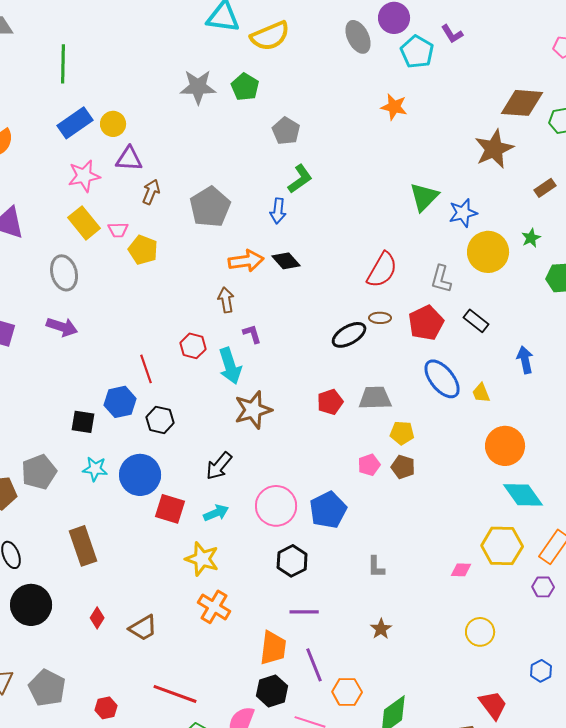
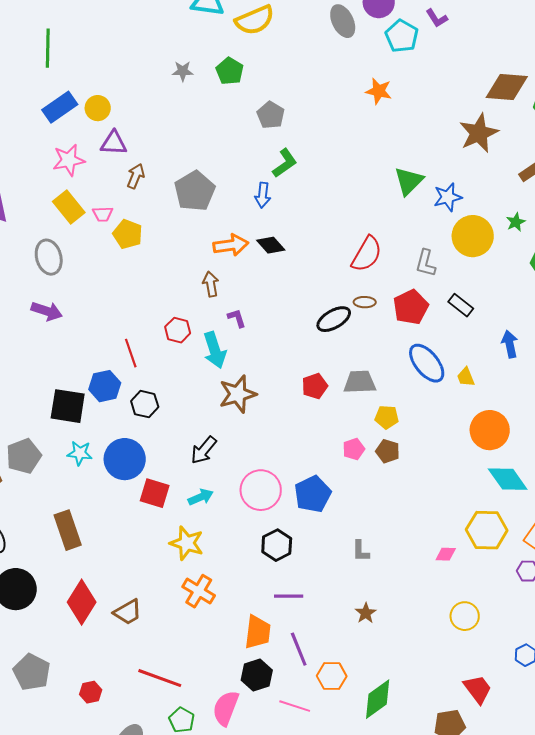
gray star: (198, 87) -> (183, 71), size x0.6
black square: (83, 422) -> (68, 406), size x1.5
red diamond: (97, 618) -> (82, 602), size x2.0

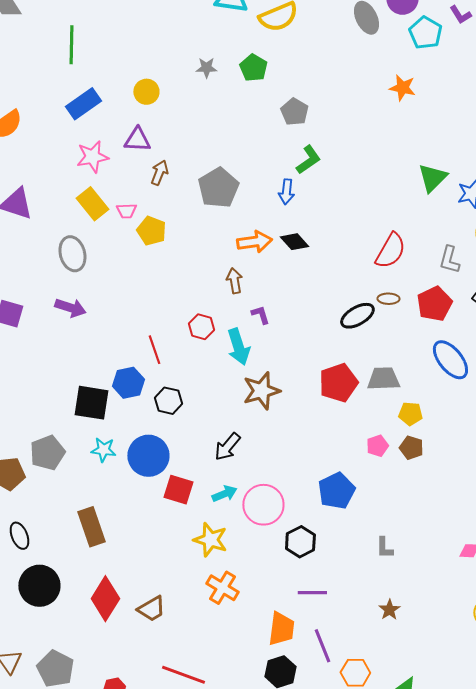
yellow circle: (98, 108) -> (146, 92), moved
red pentagon: (315, 386) -> (338, 383), size x1.5
pink circle: (261, 490) -> (263, 505), moved

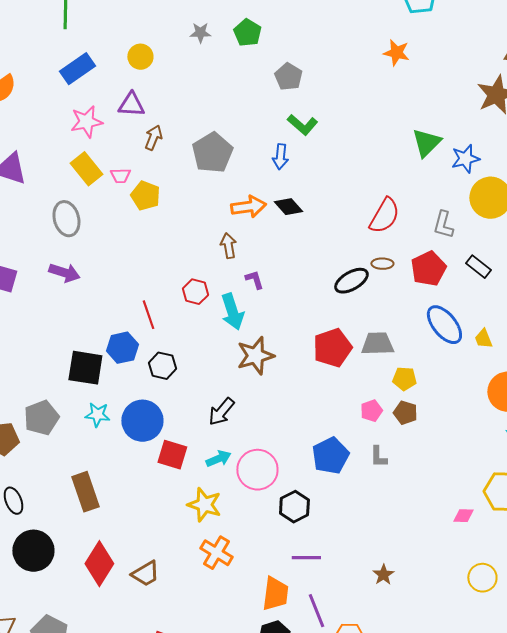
green L-shape: (308, 160) -> (302, 125), turned 76
gray L-shape: (384, 548) -> (378, 457), moved

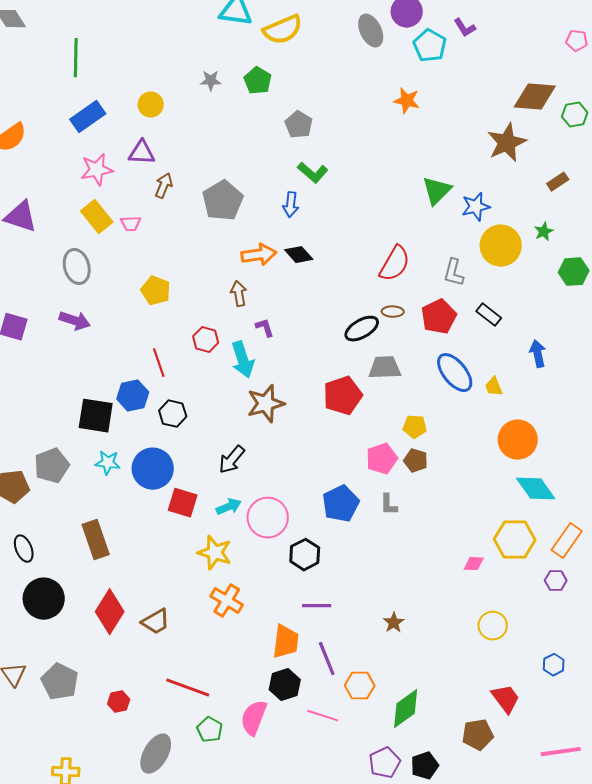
yellow pentagon: (145, 196) -> (156, 291), moved
gray trapezoid: (377, 344) -> (385, 368), moved
pink pentagon: (371, 411) -> (382, 459), size x1.4

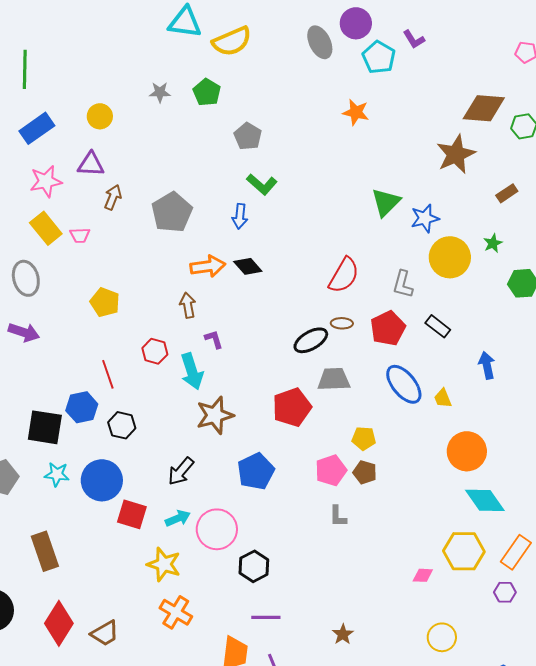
blue pentagon: (341, 504) -> (256, 471), moved

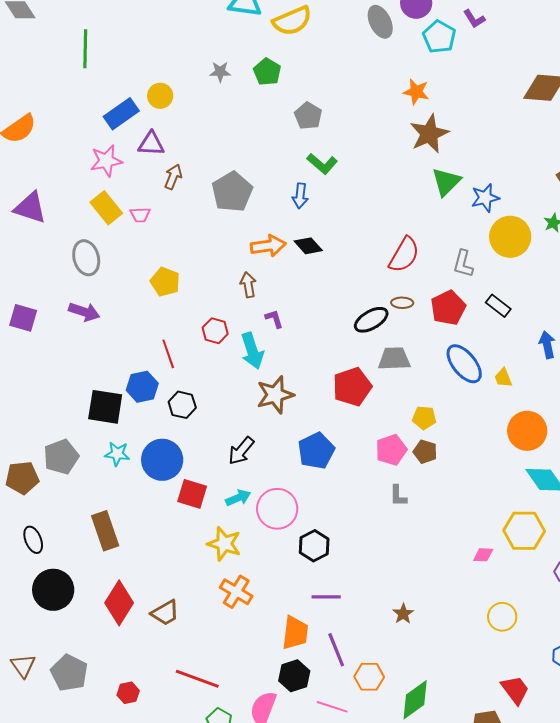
blue rectangle: (37, 128) -> (121, 114), moved
brown star: (456, 154) -> (429, 134), moved

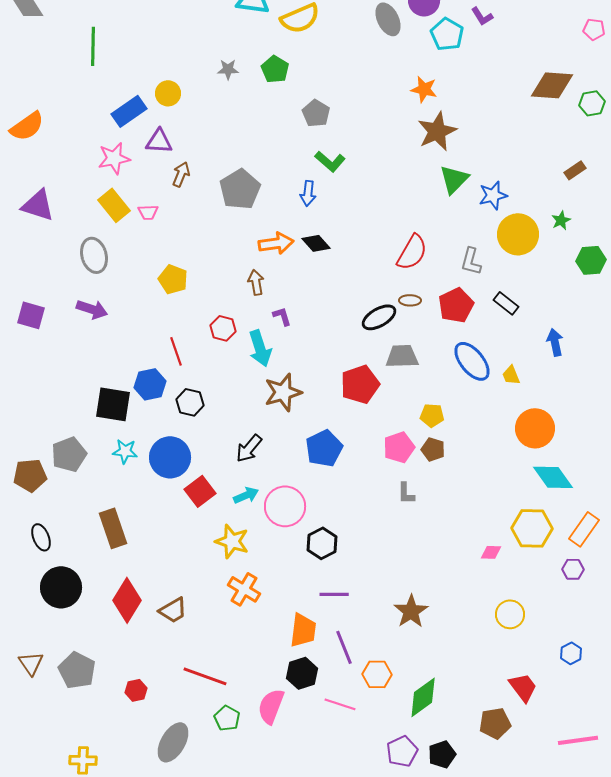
red square: (192, 494) -> (200, 491), turned 36
brown star: (403, 614) -> (411, 611), size x1.6

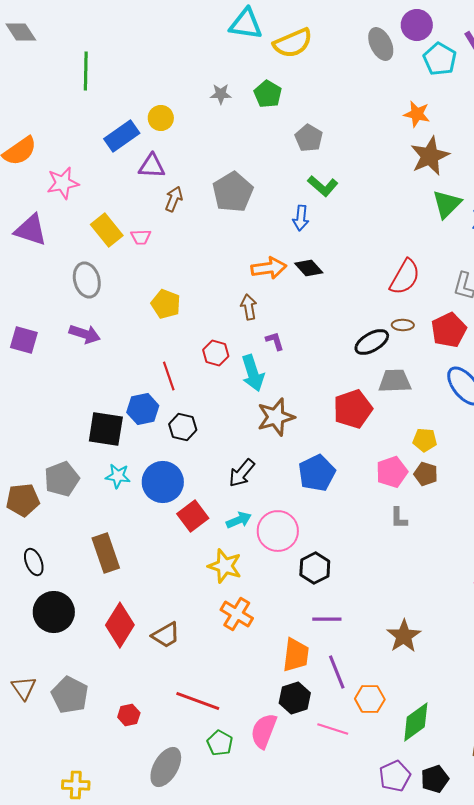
pink star: (114, 158) -> (63, 183), moved
gray pentagon: (240, 189) -> (233, 192), moved

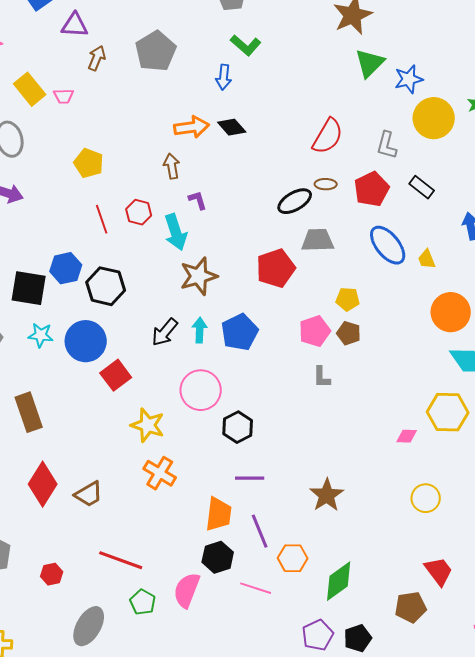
red line: (169, 376) -> (102, 219), moved
black hexagon: (183, 427) -> (106, 286), size x1.4
cyan arrow: (239, 520) -> (200, 330), moved, turned -65

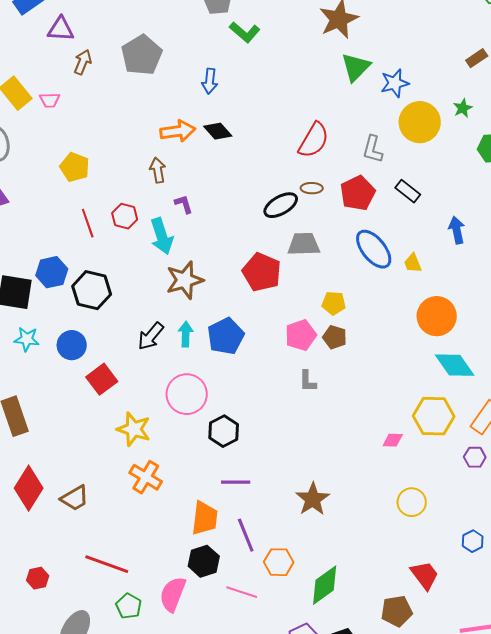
green L-shape: (246, 45) -> (245, 32), moved
red pentagon: (276, 268) -> (262, 272), turned -30
blue circle: (86, 341) -> (72, 345), size x0.7

